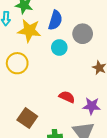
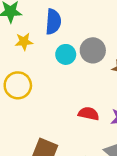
yellow star: (29, 31) -> (24, 42), size x0.6
gray circle: (83, 34) -> (93, 50), moved

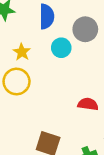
yellow star: (24, 42) -> (22, 52), moved, turned -30
gray circle: (93, 50) -> (85, 29), moved

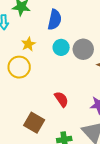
gray circle: (85, 29) -> (83, 49), moved
red semicircle: (88, 104) -> (61, 99), moved, turned 35

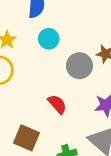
gray circle: (83, 49) -> (79, 66), moved

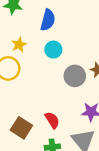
red semicircle: (57, 104) -> (52, 120), moved

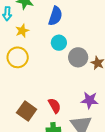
yellow star: (19, 45) -> (22, 31), moved
gray circle: (75, 76) -> (78, 57), moved

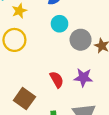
purple star: (90, 100) -> (83, 78), moved
red semicircle: (55, 106) -> (57, 80), moved

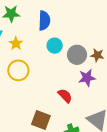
purple star: (83, 78) -> (87, 78), moved

